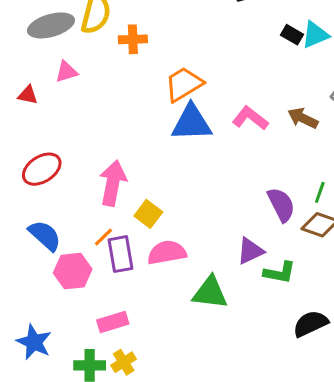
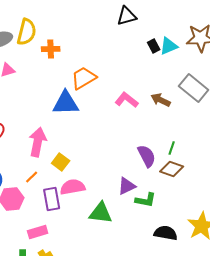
black rectangle: (292, 35) -> (154, 46), turned 32
blue triangle: (192, 123) -> (66, 103), moved
purple rectangle: (121, 254) -> (52, 199), moved
black semicircle: (311, 324) -> (166, 233), turned 35

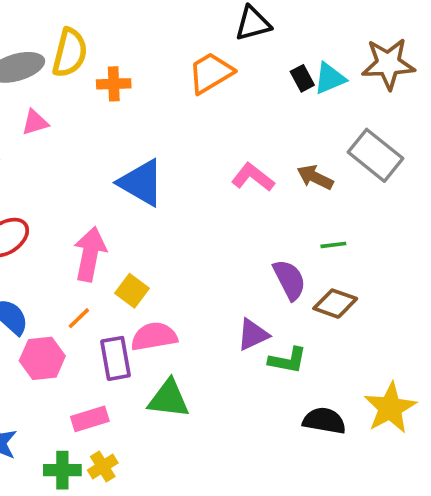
orange trapezoid: (84, 78) -> (211, 73), moved
blue triangle: (66, 103) -> (141, 183), turned 32
green line: (172, 148) -> (333, 245), moved, turned 64
green triangle: (101, 213) -> (169, 399), moved

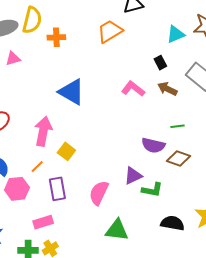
black rectangle: (302, 78) -> (160, 63), moved
purple semicircle: (289, 280) -> (153, 145), turned 130
pink semicircle: (154, 336) -> (99, 193), moved, turned -55
green triangle: (169, 399) -> (117, 230), moved

